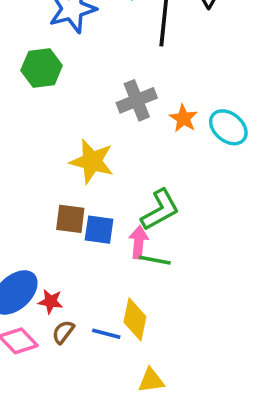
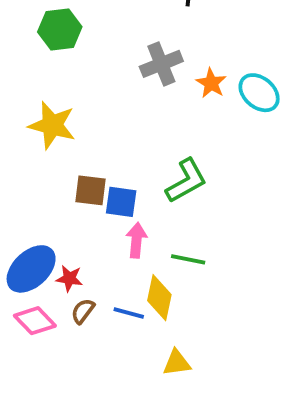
yellow star: (92, 161) -> (52, 125), moved
pink arrow: (139, 242) -> (136, 240), moved
green line: (155, 260) -> (188, 259), moved

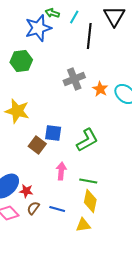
brown square: (90, 190) -> (37, 145), turned 30
blue square: (121, 202) -> (53, 133), moved
yellow diamond: (159, 298) -> (90, 201), moved
yellow triangle: (177, 363) -> (83, 225), moved

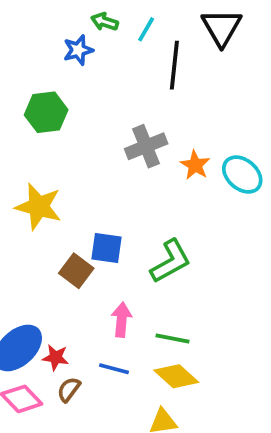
blue star: (38, 28) -> (78, 50), size x0.6
yellow diamond: (90, 201) -> (176, 376), turned -60
blue line: (57, 209) -> (114, 369), moved

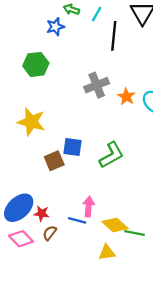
brown square: (76, 271) -> (54, 161), turned 30
pink arrow: (122, 320) -> (89, 207), moved
green line: (172, 339) -> (134, 233), moved

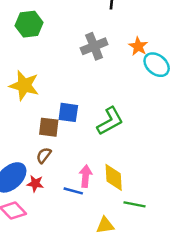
orange star: (126, 97) -> (138, 46), moved
brown square: (54, 161) -> (49, 127), turned 30
yellow diamond: (115, 225) -> (114, 177), moved, turned 45
brown semicircle: (50, 233) -> (44, 155), moved

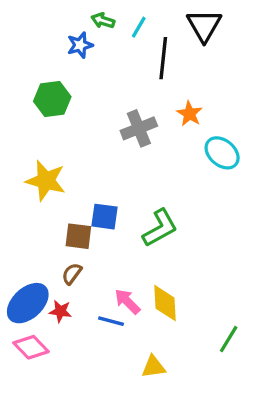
orange star: (138, 46) -> (189, 114), moved
pink arrow: (85, 176) -> (127, 301), turned -50
green line: (135, 204) -> (229, 339), moved, turned -70

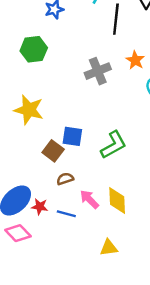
brown square: (78, 236) -> (53, 151), turned 30
brown semicircle: (72, 274) -> (65, 179), moved, turned 35
blue line: (111, 321) -> (66, 214), moved

